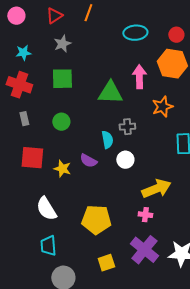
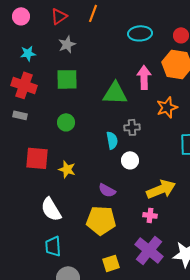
gray rectangle: (24, 119) -> (20, 115), moved, turned -64
purple semicircle: (88, 161) -> (107, 190), moved

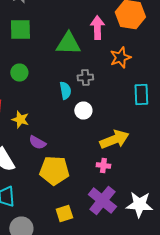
purple semicircle: (107, 190) -> (37, 142), moved

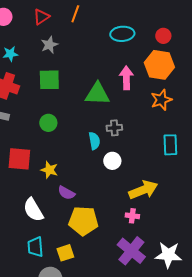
orange star: (120, 58) -> (161, 100), moved
yellow square: (64, 214) -> (65, 253), moved

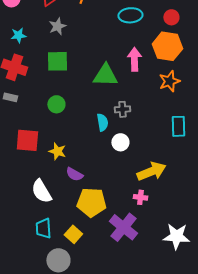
purple cross: (131, 251) -> (123, 227), moved
yellow square: (65, 253) -> (73, 234), turned -30

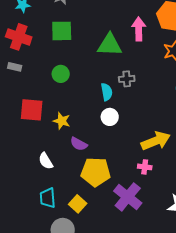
white circle: (120, 142) -> (110, 117), moved
white semicircle: (41, 191) -> (46, 161), size x0.7

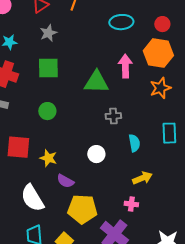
cyan semicircle: (107, 92) -> (134, 143), moved
yellow arrow: (156, 141) -> (142, 178), size x0.7
white semicircle: (46, 161) -> (32, 198), size x1.6

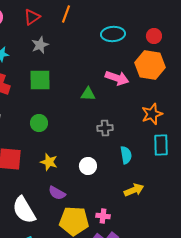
pink arrow: (125, 66) -> (117, 78), turned 110
green triangle: (96, 82) -> (88, 94), size x0.6
orange star: (160, 88) -> (152, 114), moved
yellow star: (48, 158) -> (49, 162), moved
pink cross: (131, 204) -> (103, 216), moved

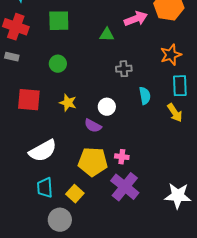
pink arrow: (117, 78) -> (136, 19), turned -40
yellow arrow: (134, 190) -> (175, 113), moved, turned 78
purple semicircle: (57, 193) -> (93, 126), moved
white semicircle: (24, 210) -> (43, 151), turned -88

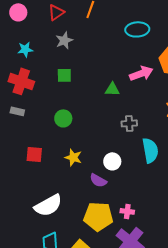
green square: (59, 21) -> (64, 75), size x0.7
cyan semicircle: (145, 96) -> (150, 150), size x1.4
red square: (29, 100) -> (34, 154), size x0.7

